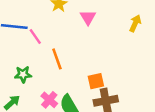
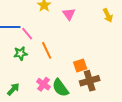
yellow arrow: (135, 23) -> (108, 15), turned 136
green star: (23, 74) -> (20, 53), moved

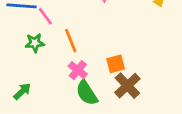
brown cross: (90, 81) -> (127, 86), turned -30
pink cross: (43, 84) -> (78, 70), moved

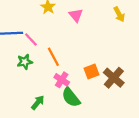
brown cross: (127, 86) -> (114, 78), moved
green arrow: (22, 91) -> (38, 103), moved

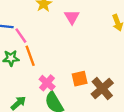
orange line: (53, 57) -> (30, 56), moved

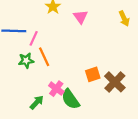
pink line: (21, 36) -> (34, 38), turned 64
pink cross: (47, 83) -> (56, 89), moved

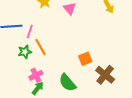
brown cross: (115, 82) -> (105, 75), moved
pink cross: (56, 89) -> (36, 75), moved, turned 32

